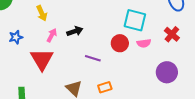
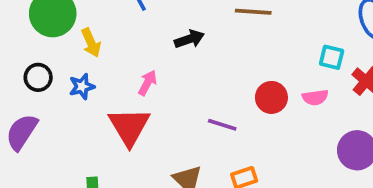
yellow arrow: (42, 13) -> (91, 43), moved
cyan square: (135, 20) -> (332, 57), moved, size x0.6
black arrow: (75, 31) -> (189, 39), moved

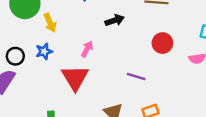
black circle: (38, 77) -> (15, 56), moved
red circle: (271, 97) -> (162, 43), moved

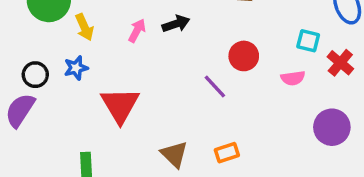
pink arrow: (87, 49) -> (137, 31), moved
purple line: (136, 77) -> (215, 87), moved, turned 30

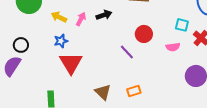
yellow arrow: (84, 27) -> (59, 17), moved, turned 140
blue star: (76, 68) -> (61, 41), moved

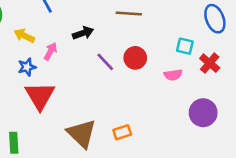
pink arrow: (81, 19) -> (50, 51), moved
purple line: (127, 52) -> (105, 62), moved
brown triangle: (103, 92) -> (82, 134), size x1.4

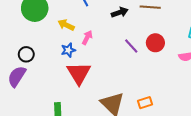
black arrow: (83, 33) -> (120, 12), moved

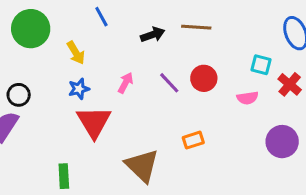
yellow arrow: (66, 25) -> (76, 53), turned -147
pink arrow: (87, 38) -> (126, 83), moved
orange rectangle: (145, 103) -> (193, 140), moved

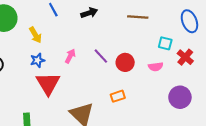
brown line: (196, 27) -> (138, 17), moved
black arrow: (153, 35) -> (89, 13), moved
red circle: (204, 78) -> (125, 62), moved

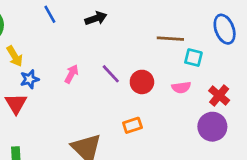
brown line: (138, 17) -> (170, 39), moved
yellow arrow: (35, 35) -> (15, 56), moved
red cross: (185, 57) -> (219, 96), moved
red triangle: (48, 84) -> (16, 104), moved, size x0.7

